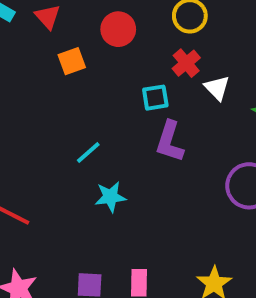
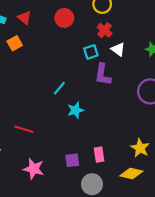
orange square: (72, 61) -> (15, 43), moved
white triangle: (217, 88) -> (118, 49), moved

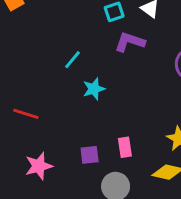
purple L-shape: (103, 75) -> (130, 42), turned 100
pink star: (34, 169) -> (39, 166), turned -30

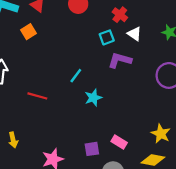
red line: (26, 114) -> (37, 96), moved
pink rectangle: (125, 147) -> (119, 142), turned -48

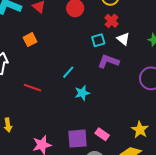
orange square: (28, 32) -> (30, 40), moved
purple square: (92, 149) -> (77, 139), size x1.5

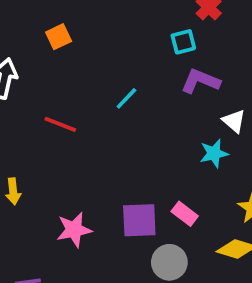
white triangle: (123, 39) -> (234, 121), moved
cyan star: (82, 93) -> (214, 153), moved

